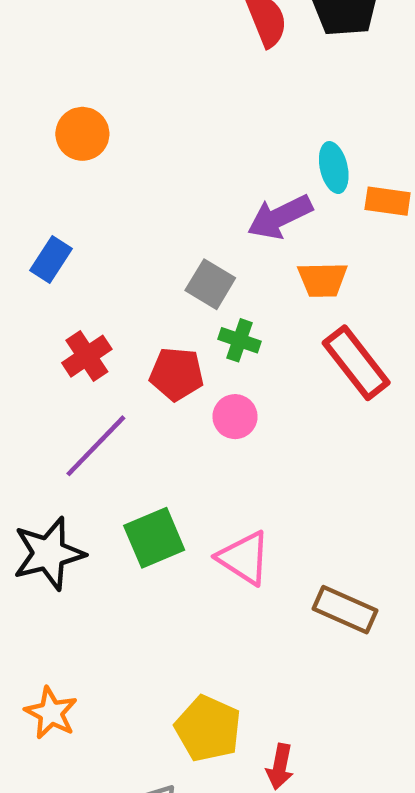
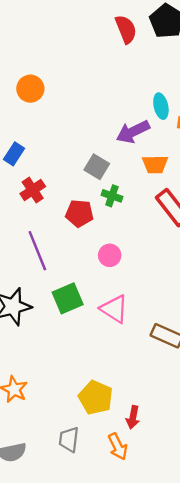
red cross: (87, 356) -> (33, 190), moved
pink circle: (235, 417) -> (110, 255), moved
purple line: (96, 446) -> (37, 251), turned -66

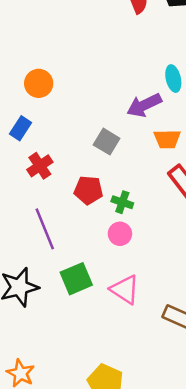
orange circle: (30, 89) -> (39, 83), moved
green cross: (112, 196) -> (122, 202), moved

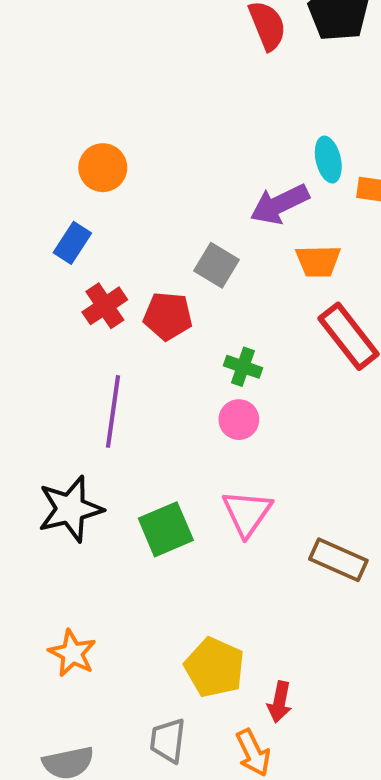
red pentagon: (88, 190) -> (168, 316), moved
purple line: (45, 229) -> (113, 411), turned 30
green square: (76, 279) -> (166, 529), moved
pink triangle: (125, 290) -> (247, 513), turned 32

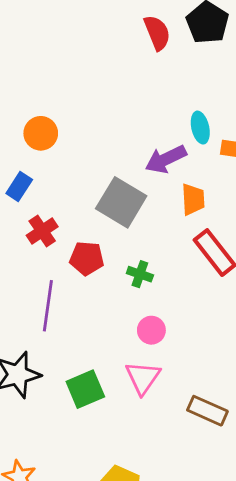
orange trapezoid: (318, 261) -> (193, 199), turned -92
gray square: (217, 265) -> (121, 202), size x1.6
red pentagon: (168, 316) -> (87, 258), moved
pink circle: (239, 420) -> (151, 330), moved

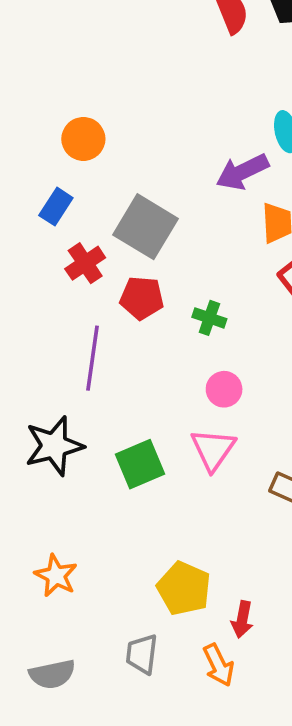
gray square: (121, 202) -> (145, 227), moved

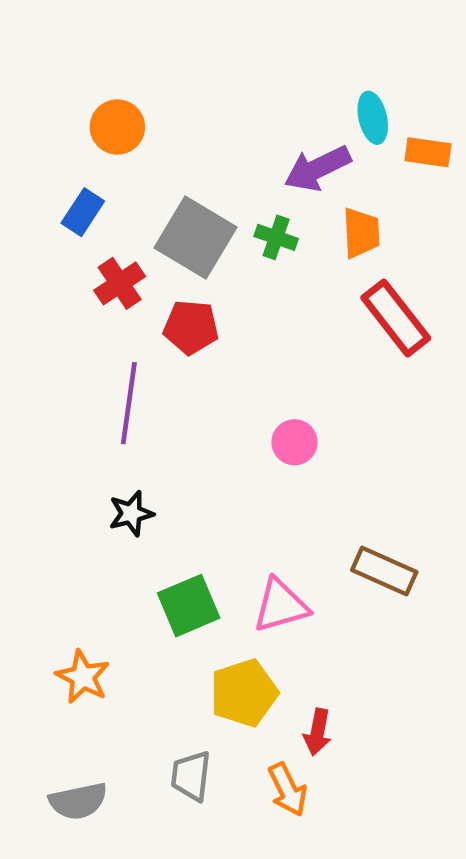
green cross: (209, 318) -> (276, 237), moved
black star: (54, 446) -> (131, 514), moved, size x0.6
pink triangle: (213, 450) -> (281, 606), moved, turned 39
green square: (140, 464) -> (189, 606), moved
yellow pentagon: (184, 588) -> (244, 693), turned 30

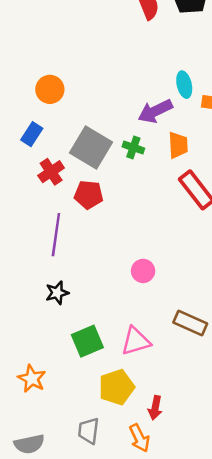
pink circle: (294, 442) -> (143, 271), moved

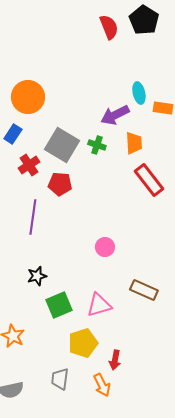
orange circle: (50, 89) -> (28, 97), size x1.4
black star: (57, 293) -> (37, 276), moved

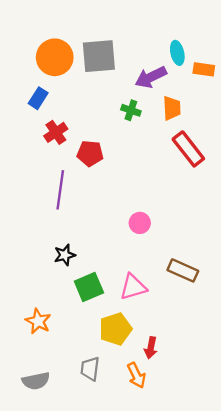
gray square: (62, 145) -> (99, 56), moved, turned -36

